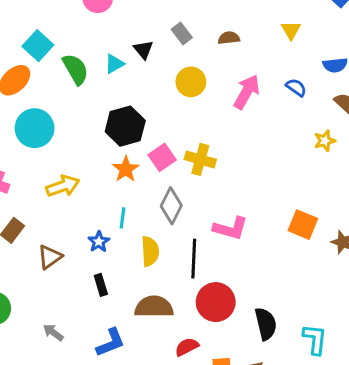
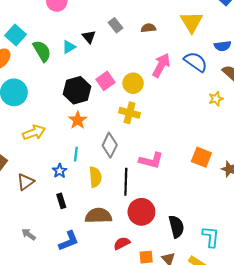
yellow triangle: (291, 30) -> (191, 22), size x1.6
yellow circle: (191, 82) -> (133, 83), moved
blue semicircle: (296, 87) -> (196, 62), size x1.6
pink square: (162, 157) -> (106, 81), moved

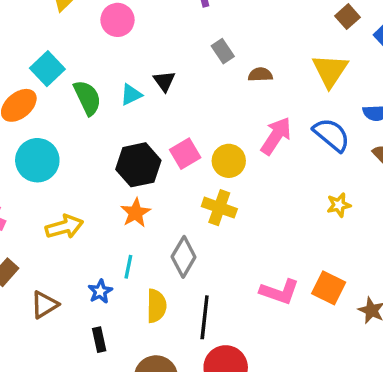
gray rectangle: (116, 25) -> (223, 51), moved
yellow star: (216, 99) -> (339, 205), moved
pink L-shape: (151, 160) -> (280, 292), moved

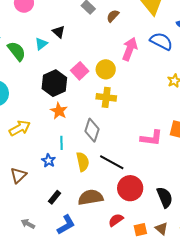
brown semicircle: (260, 75) -> (113, 16), turned -32
black line: (205, 317) -> (112, 162), turned -55
black rectangle: (99, 340) -> (55, 197), moved, turned 64

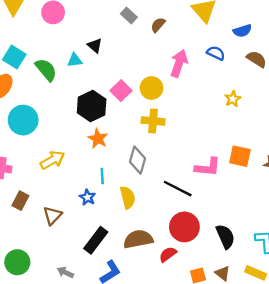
blue semicircle: (161, 41) -> (216, 53), size x0.7
cyan triangle: (41, 44) -> (75, 60), turned 32
black line: (112, 162) -> (178, 189), moved
black rectangle: (55, 197) -> (96, 240), size x1.6
red semicircle: (116, 220) -> (168, 254), moved

